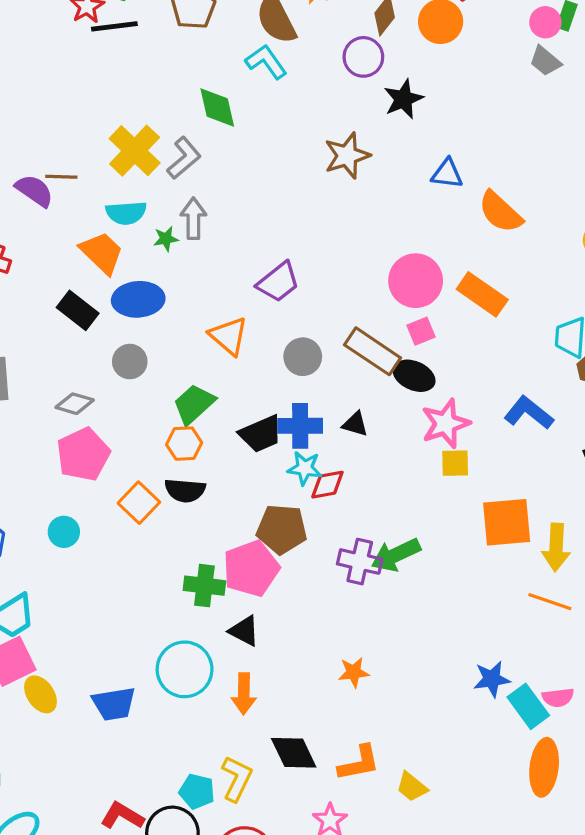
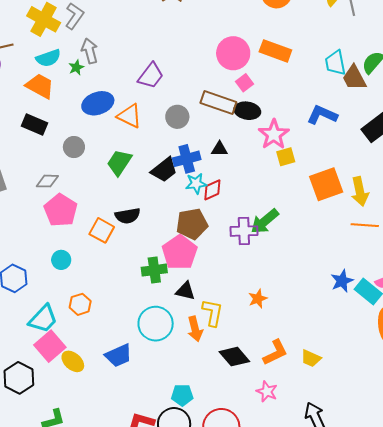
blue ellipse: (138, 299) -> (98, 103), moved
orange hexagon: (184, 444) -> (80, 304), moved
yellow L-shape: (237, 779) -> (213, 313), moved

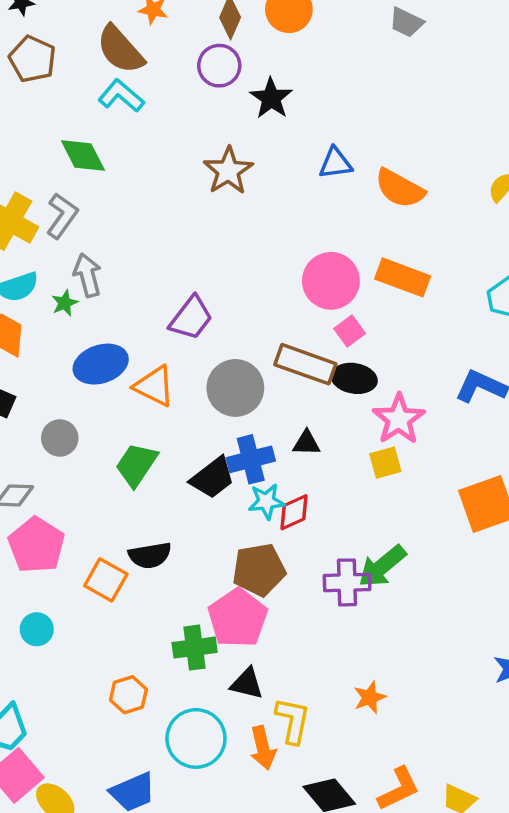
gray circle: (177, 117) -> (235, 388), size x1.4
yellow square: (286, 157) -> (385, 463), moved
orange hexagon: (80, 304) -> (128, 695), moved

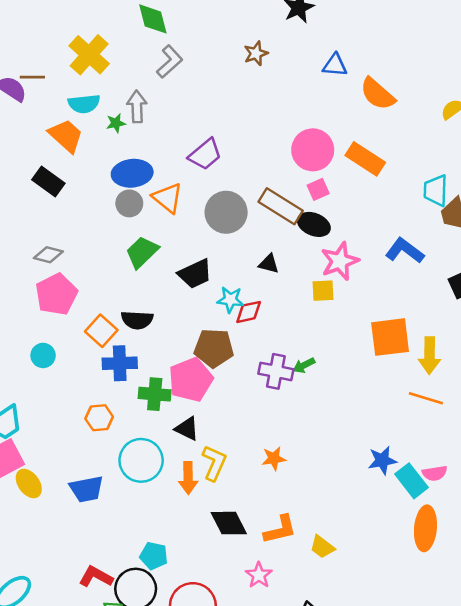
brown star: (228, 171) -> (256, 53), size x0.7
gray L-shape: (62, 216) -> (170, 62), moved
gray circle: (60, 438) -> (129, 203), moved
blue cross: (251, 459) -> (120, 363), moved
green arrow: (382, 566) -> (304, 365), size x0.6

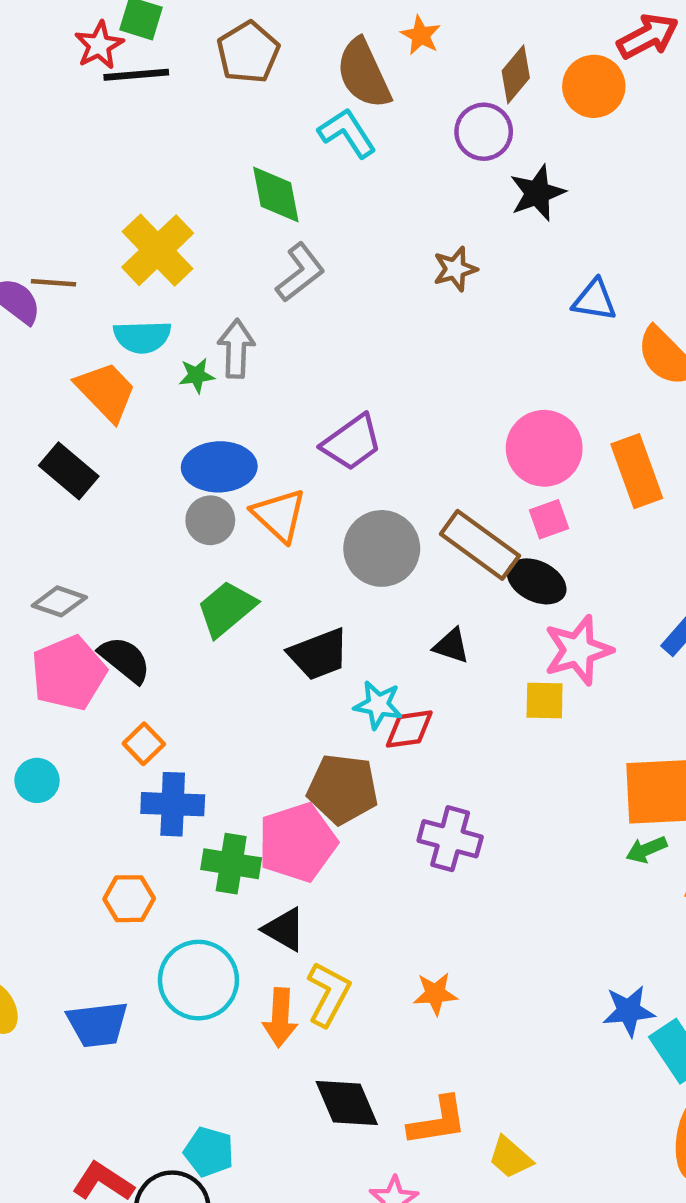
orange rectangle: (365, 159) -> (637, 471), turned 33
black semicircle: (137, 320) -> (125, 660), moved, turned -148
orange square: (101, 331) -> (144, 744), size x0.7
green arrow: (304, 365) -> (646, 850), moved

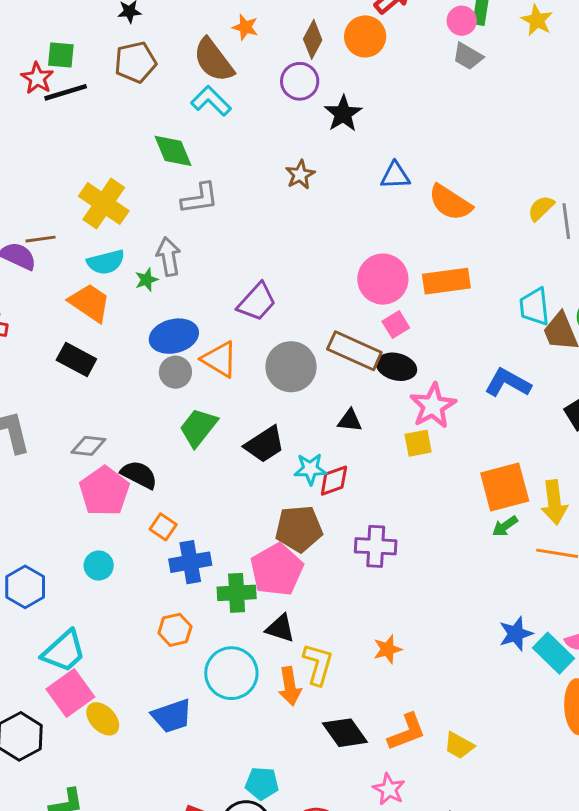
brown pentagon: (248, 52) -> (135, 62), turned 30
gray L-shape: (300, 272) -> (200, 198), turned 42
orange rectangle: (637, 471) -> (446, 281), turned -66

